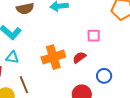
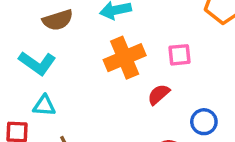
orange cross: (53, 57) -> (125, 58), moved

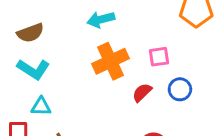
brown semicircle: (58, 20) -> (30, 33), moved
blue circle: (204, 122) -> (180, 89), moved

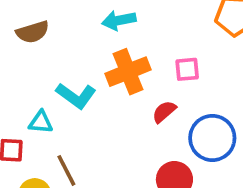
cyan L-shape: (33, 69) -> (76, 96), moved
blue circle: (180, 89) -> (212, 138), moved, size x1.6

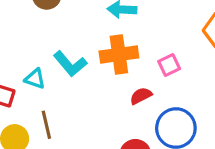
pink square: (187, 69) -> (169, 65), turned -35

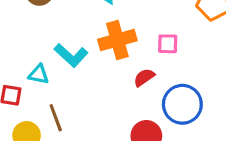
pink square: (169, 65) -> (168, 44), turned 35

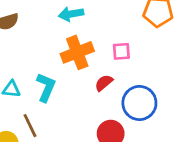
cyan L-shape: (71, 55) -> (46, 87), moved, turned -104

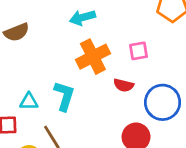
red semicircle: (104, 83) -> (124, 85), turned -120

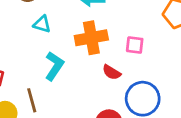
cyan triangle: (29, 101) -> (42, 24), moved

